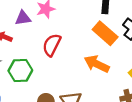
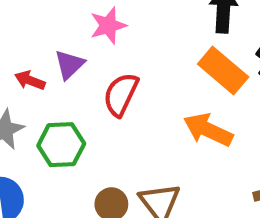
purple triangle: (23, 18) -> (69, 64), moved, turned -35

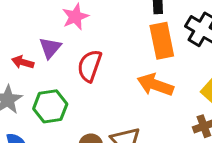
orange rectangle: (223, 70) -> (162, 41), turned 44

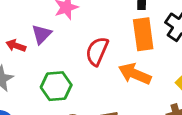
red semicircle: (90, 66) -> (97, 51), moved
green hexagon: (50, 106) -> (56, 86), moved

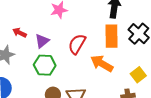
purple triangle: (42, 34) -> (42, 41), moved

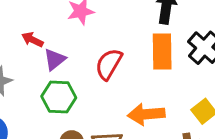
red arrow: (20, 33) -> (32, 40), moved
orange arrow: (102, 64) -> (146, 114), moved, turned -35

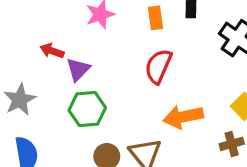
orange rectangle: (162, 52) -> (156, 18), moved, size x0.6
red semicircle: (109, 64) -> (158, 66), moved

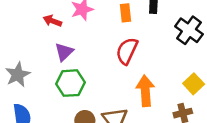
red arrow: (52, 51) -> (52, 21), moved
orange arrow: (183, 117) -> (145, 91), turned 96

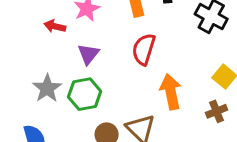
purple triangle: (64, 52) -> (88, 54), moved
gray star: (18, 75) -> (47, 88), moved

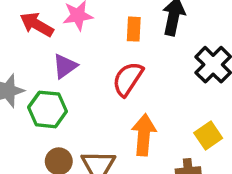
red arrow: (55, 26) -> (37, 24), size x1.4

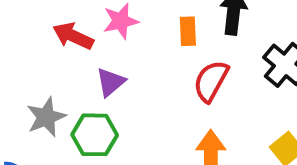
red semicircle: (128, 79) -> (211, 81), moved

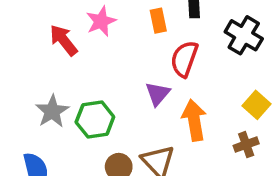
red arrow: (73, 36) -> (64, 40), turned 36
purple triangle: (111, 82) -> (158, 94), moved

